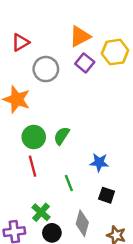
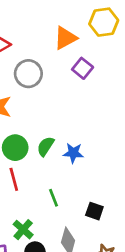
yellow hexagon: (115, 52) -> (104, 22), moved
purple square: (85, 63) -> (83, 68), moved
blue star: (99, 162) -> (73, 153), moved

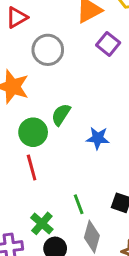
green semicircle: (46, 146) -> (61, 115), moved
green line: (53, 198) -> (79, 204), moved

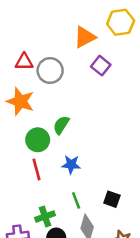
red triangle: (17, 17) -> (24, 62), moved, turned 30
blue star: (98, 138) -> (71, 165), moved
green cross: (42, 223) -> (45, 216), turned 30

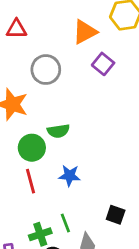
red triangle: (24, 62) -> (16, 29), moved
green semicircle: (61, 125) -> (58, 131), turned -132
green line: (76, 200) -> (65, 223), moved

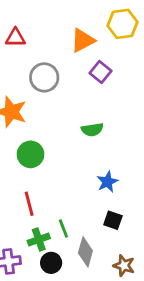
green semicircle: (58, 131) -> (92, 130), moved
blue star: (70, 176) -> (107, 182), moved, turned -30
red line: (30, 181) -> (29, 204), moved

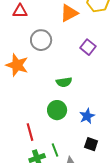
purple square: (101, 72) -> (88, 47), moved
green semicircle: (92, 130) -> (64, 82), moved
green circle: (30, 154) -> (57, 110), moved

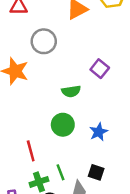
purple square: (88, 47) -> (100, 69), moved
black square: (91, 144) -> (96, 172), moved

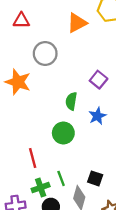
green semicircle: (71, 91) -> (71, 101), turned 108
blue star: (99, 132) -> (97, 116), moved

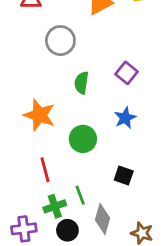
orange star: (18, 82) -> (39, 115), moved
green semicircle: (71, 101) -> (82, 83), moved
black square: (95, 178) -> (124, 175), moved

